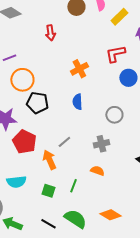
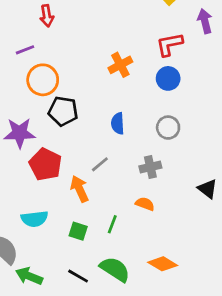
red arrow: (50, 33) -> (47, 16), moved
blue circle: (128, 78) -> (168, 78), moved
blue semicircle: (77, 102) -> (118, 123), moved

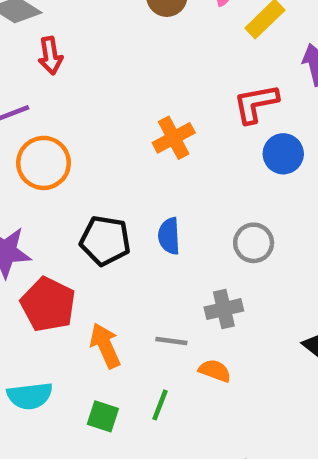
blue circle: (168, 78) -> (283, 154), moved
black pentagon: (63, 111) -> (105, 241), moved
gray line: (100, 164) -> (171, 341), moved, turned 48

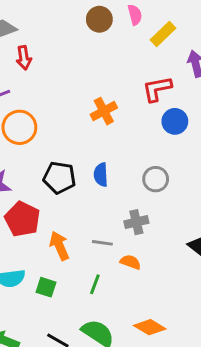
green square: (103, 416) -> (46, 287), moved

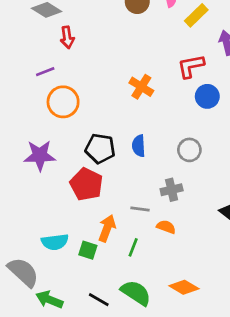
orange cross: (104, 111) -> (141, 87), turned -30
red pentagon: (22, 219) -> (86, 184), moved
orange arrow: (59, 246) -> (107, 228), moved, turned 44

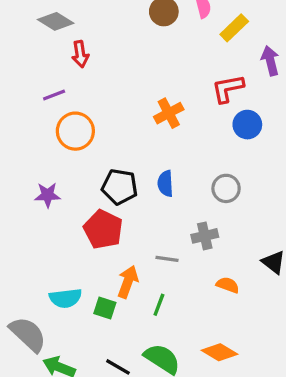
orange cross: (141, 87) -> (169, 113), turned 30
purple star: (40, 155) -> (48, 195), size x0.7
orange semicircle: (166, 227) -> (228, 285), moved

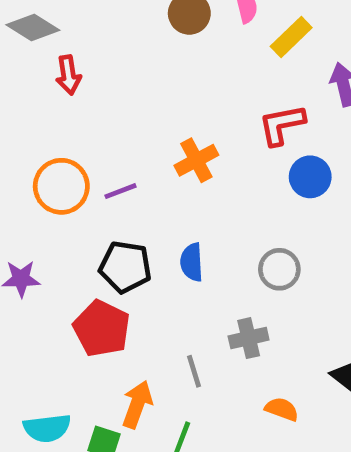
purple line: (54, 95) -> (121, 191), moved
gray line: (167, 259) -> (194, 371), turned 65

